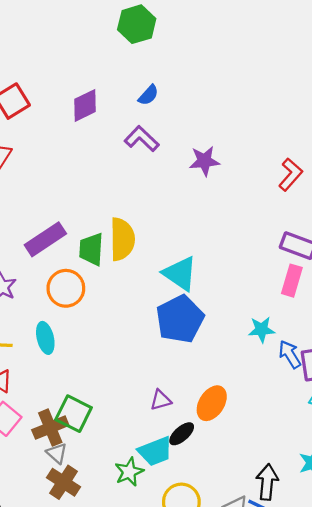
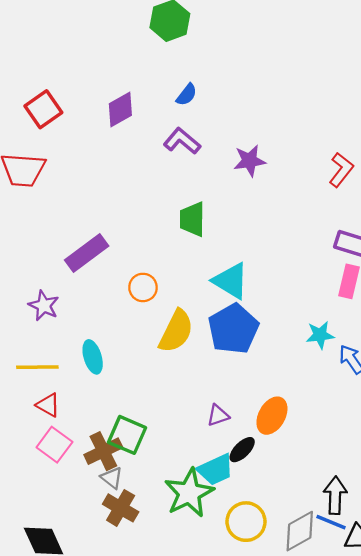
yellow semicircle: (122, 239) -> (176, 331), moved, turned 30
green trapezoid: (91, 249) -> (192, 219), moved
orange circle: (66, 288) -> (143, 287), moved, size x0.7
green star: (129, 472) -> (189, 493), size x1.6

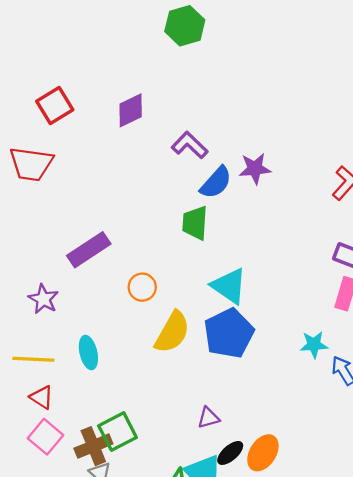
blue semicircle: (187, 95) -> (216, 183), moved, size x1.5
orange ellipse: (272, 416) -> (263, 453), moved
green square: (127, 435) -> (118, 432), turned 36

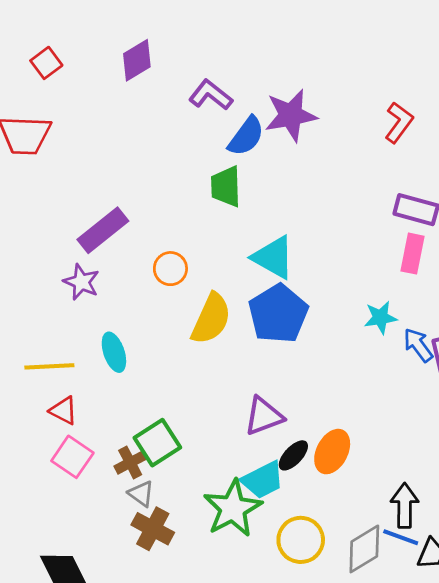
red square: (55, 105) -> (46, 63), size x0.7
purple star: (255, 169) -> (291, 115), size x1.4
purple star: (43, 299) -> (81, 282), moved
purple triangle: (208, 418) -> (264, 416), size x1.5
brown cross: (93, 446) -> (130, 463), size x0.7

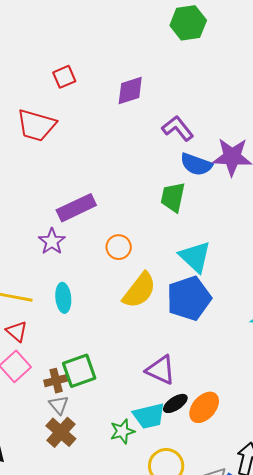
blue semicircle: (246, 136) -> (196, 164), turned 60
purple triangle: (264, 416) -> (161, 370), turned 32
green star: (233, 508) -> (122, 431), size x0.6

